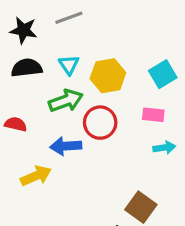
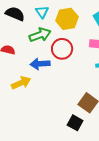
black semicircle: (27, 68) -> (15, 14), turned 30

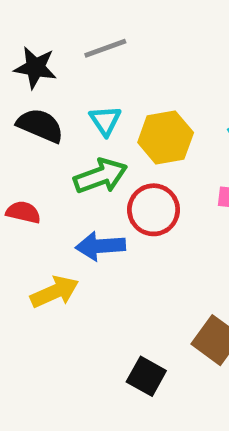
black square: (75, 123) -> (146, 376), moved

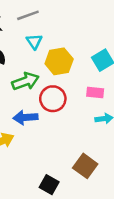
cyan triangle: (105, 121) -> (34, 41), moved

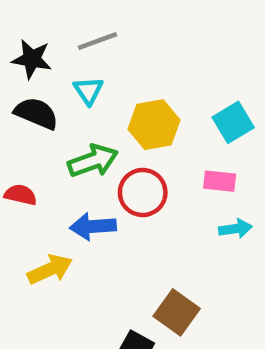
cyan triangle: (34, 41) -> (88, 91), moved
brown square: (85, 166) -> (177, 312), moved

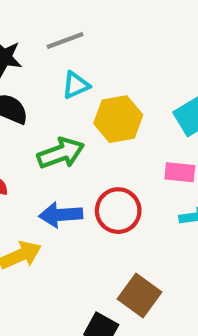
cyan triangle: (88, 91) -> (76, 85), moved, turned 40
red circle: (143, 192) -> (118, 211), moved

